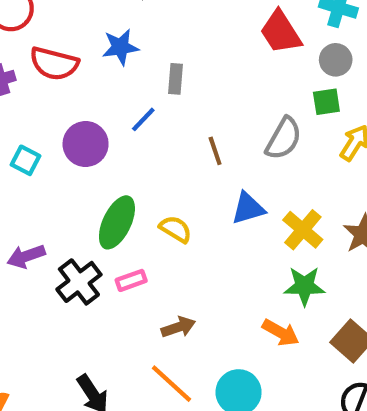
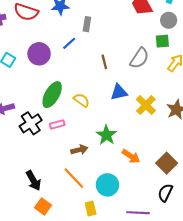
green star: (304, 286) -> (106, 135), moved, turned 30

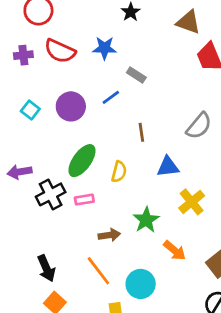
gray rectangle: (87, 24) -> (136, 75), turned -72
brown line: (104, 62) -> (141, 132), moved
yellow semicircle: (82, 100) -> (119, 172), turned 63
yellow cross: (146, 105) -> (192, 202), moved

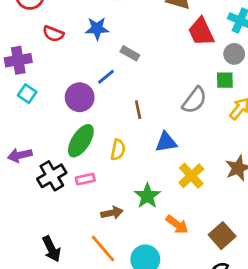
red semicircle: (60, 51) -> (53, 34), size x0.7
purple cross: (23, 55) -> (18, 60), moved, size x1.4
purple circle: (71, 106) -> (80, 97), moved

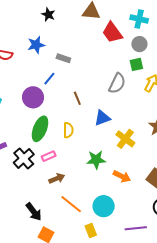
green star: (147, 196) -> (96, 160), turned -30
brown arrow: (112, 213) -> (57, 178), moved

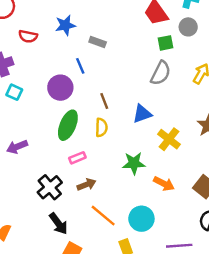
green square: (136, 64) -> (166, 43), moved
blue line: (49, 79) -> (80, 66), turned -64
brown line: (77, 98) -> (104, 101), moved
black cross: (24, 158) -> (50, 187), moved

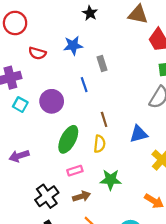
gray rectangle: (98, 42) -> (102, 63), turned 48
purple circle: (60, 88) -> (52, 101), moved
green star: (134, 163) -> (111, 180), moved

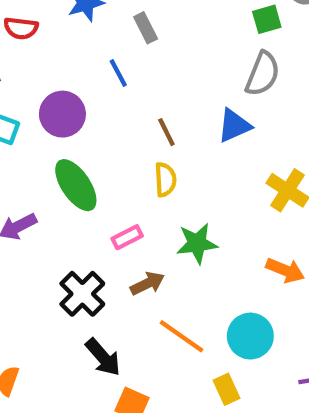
blue triangle: (139, 134) -> (234, 126), moved
green ellipse: (68, 139) -> (76, 185), moved, turned -52

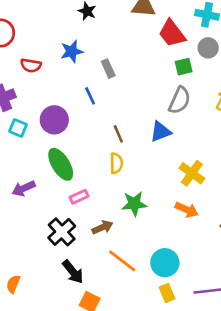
pink rectangle: (127, 237) -> (79, 197), moved
orange arrow: (285, 270) -> (187, 210), moved
yellow rectangle: (226, 389) -> (167, 293), moved

